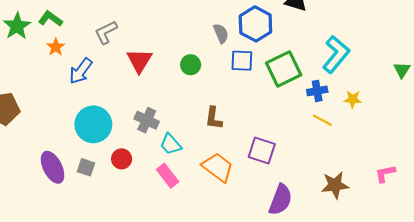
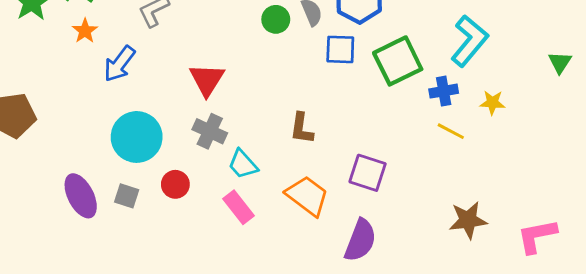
red triangle: (139, 61) -> (207, 80), moved
green circle: (191, 65) -> (276, 19), moved
pink L-shape: (385, 174) -> (537, 236), moved, size x1.4
purple semicircle: (281, 200) -> (360, 240), moved

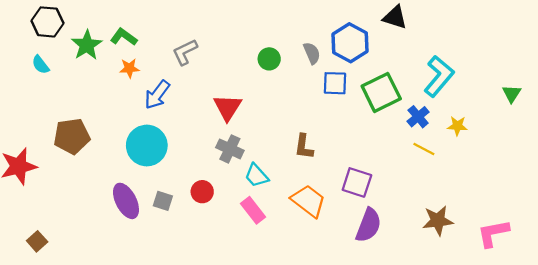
green circle: (276, 19) -> (269, 59), moved
orange star: (85, 31) -> (129, 68), turned 30
blue cross: (444, 91) -> (418, 117), turned -30
cyan circle: (137, 137) -> (147, 146), moved
purple semicircle: (360, 240) -> (368, 225), moved

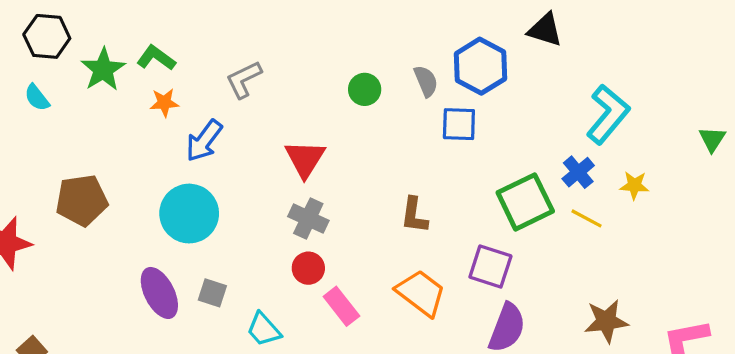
green square: (381, 92) -> (525, 202), moved
cyan trapezoid: (256, 176) -> (264, 329), moved
red circle: (202, 192) -> (308, 268), moved

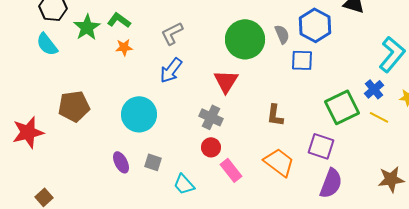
green circle: (365, 89) -> (245, 39), size x2.0
cyan semicircle: (37, 98) -> (47, 44), size x1.4
blue arrow: (204, 141) -> (171, 70), moved
red triangle: (305, 159) -> (226, 81), moved
purple ellipse: (159, 293) -> (121, 162), size x0.7

